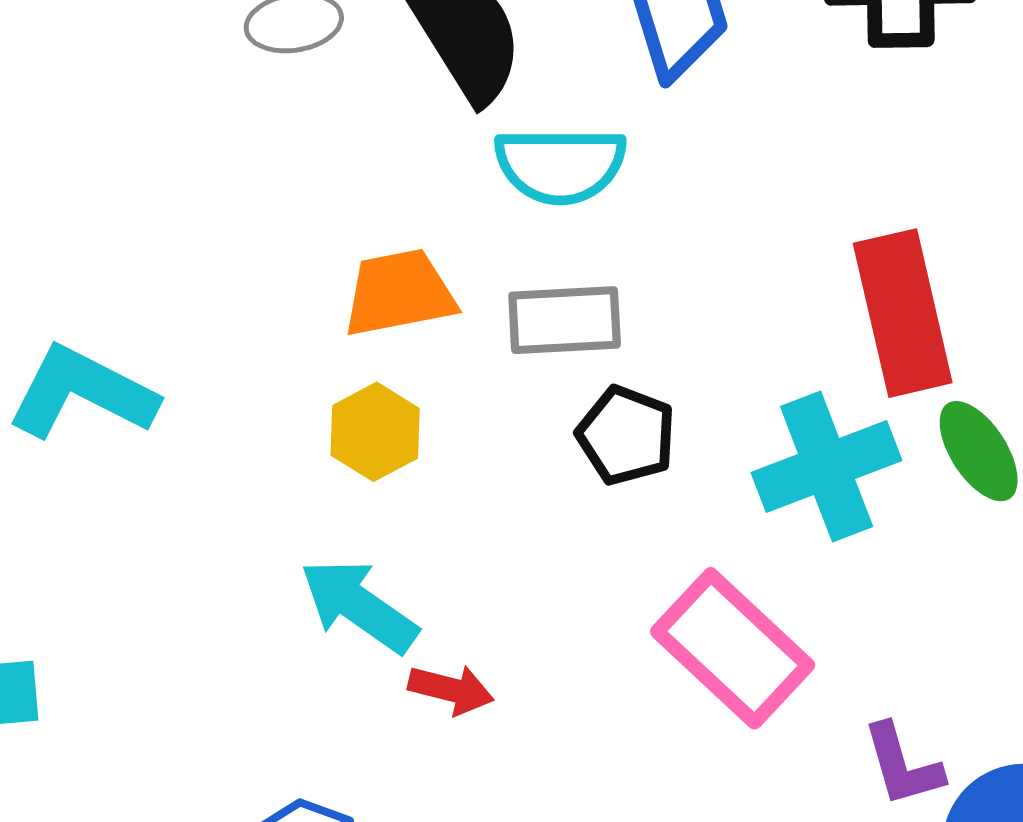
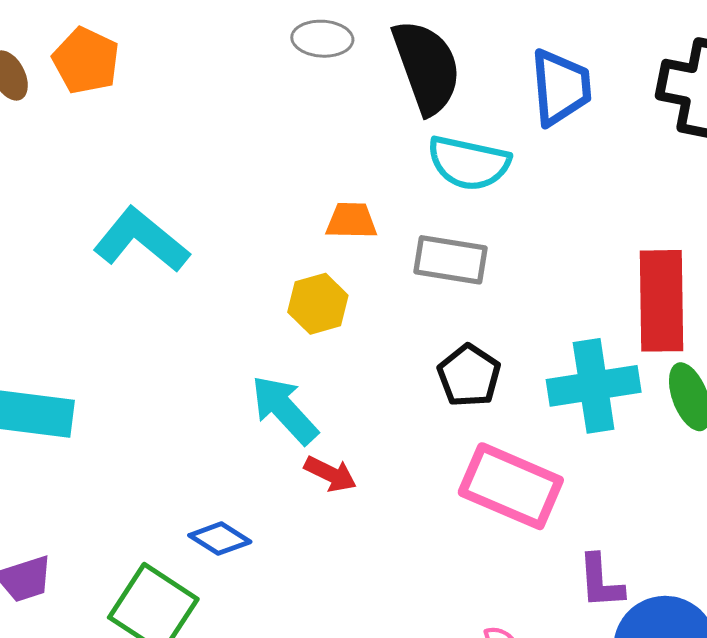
orange trapezoid: (399, 293) -> (351, 221), size x0.7
black pentagon: (626, 435) -> (469, 376), moved
pink rectangle: (733, 648) -> (511, 486), turned -32

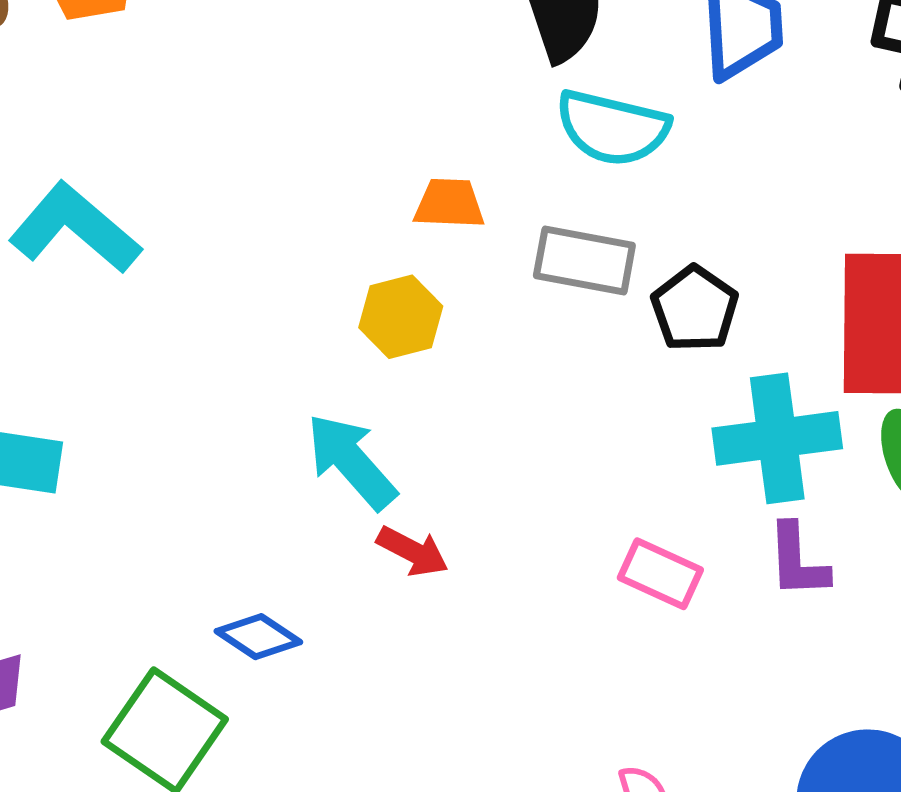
cyan L-shape: (141, 240) -> (75, 228), moved
black pentagon: (469, 376) -> (695, 309), moved
pink rectangle: (511, 486) -> (660, 574), size x0.6
purple L-shape: (601, 582) -> (798, 561), moved

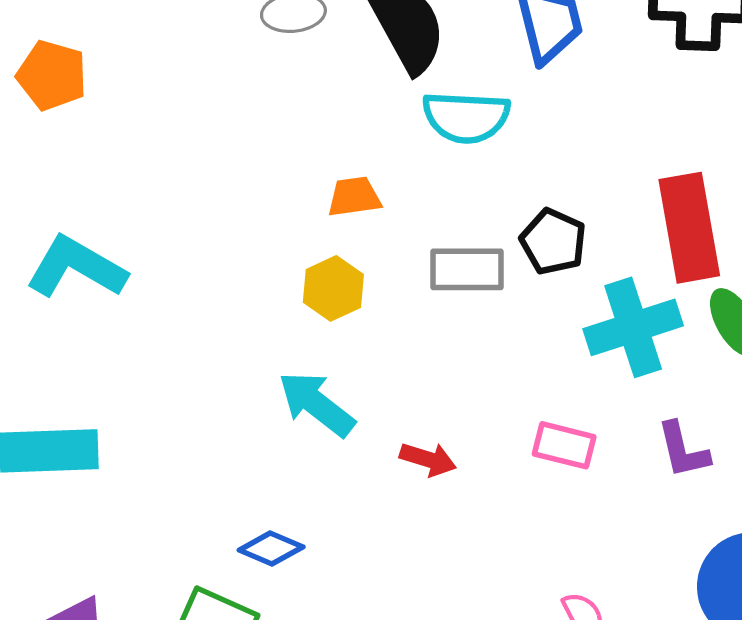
gray rectangle: (584, 261) -> (467, 269), moved
red arrow: (413, 551) -> (428, 459), moved
purple L-shape: (798, 561) -> (683, 450), moved

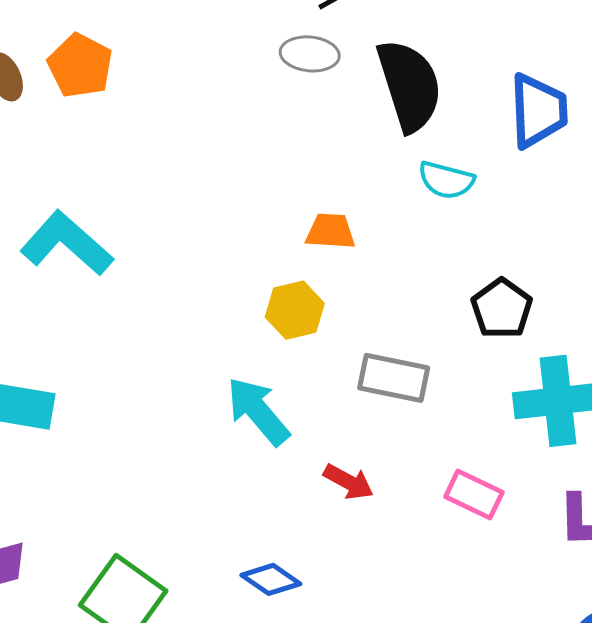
cyan semicircle: (466, 117) -> (446, 180), size x0.7
gray rectangle: (467, 269) -> (394, 378), moved
blue diamond: (271, 549) -> (271, 579), moved

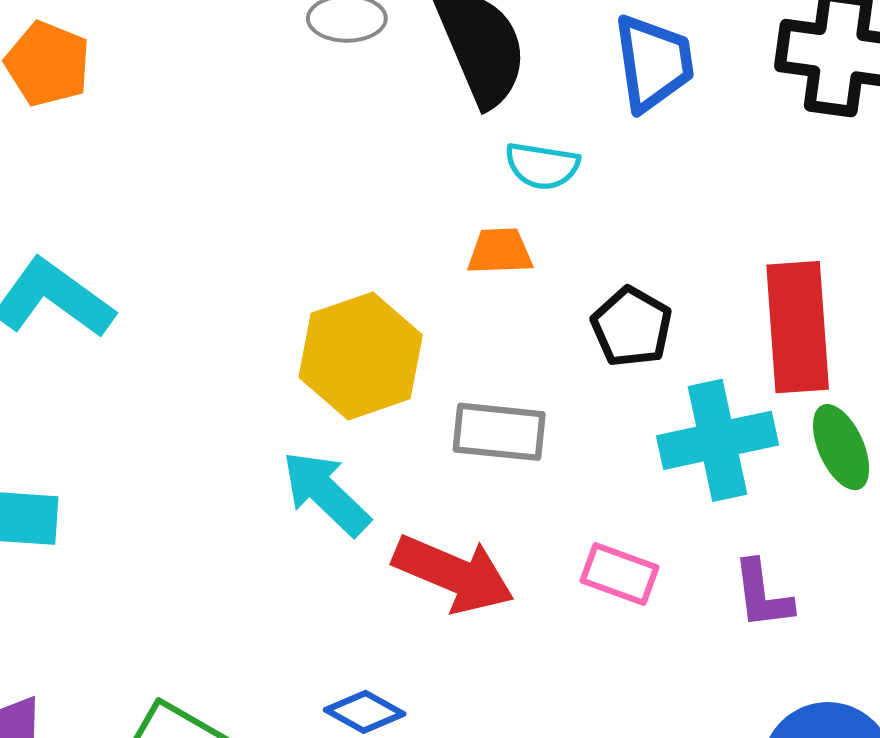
orange trapezoid: (330, 231) -> (500, 251), moved
yellow hexagon: (295, 310) -> (361, 356), size x1.6
red arrow: (348, 482) -> (454, 574), size x1.8

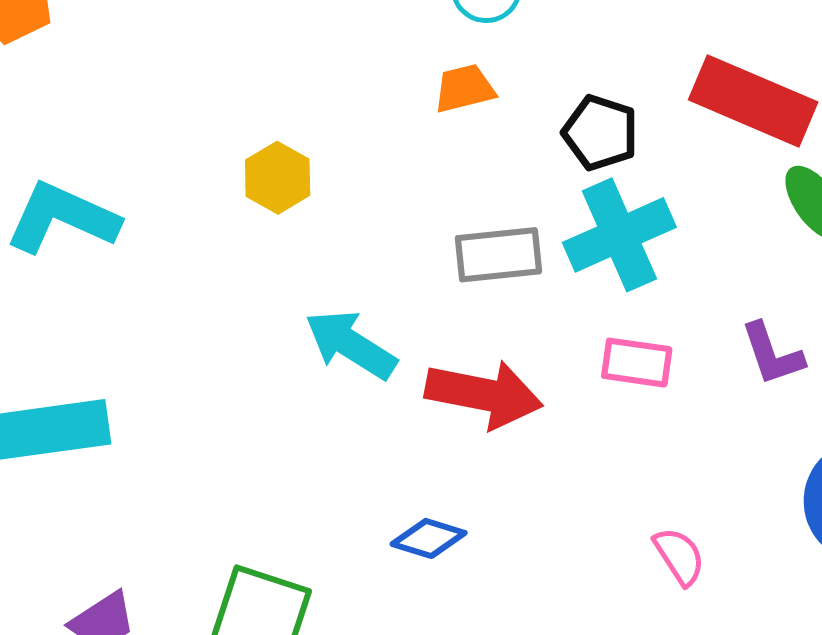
red rectangle: (798, 327) -> (753, 101), turned -51
yellow hexagon: (361, 356) -> (278, 178), moved, size x0.6
cyan cross: (717, 440) -> (619, 235), moved

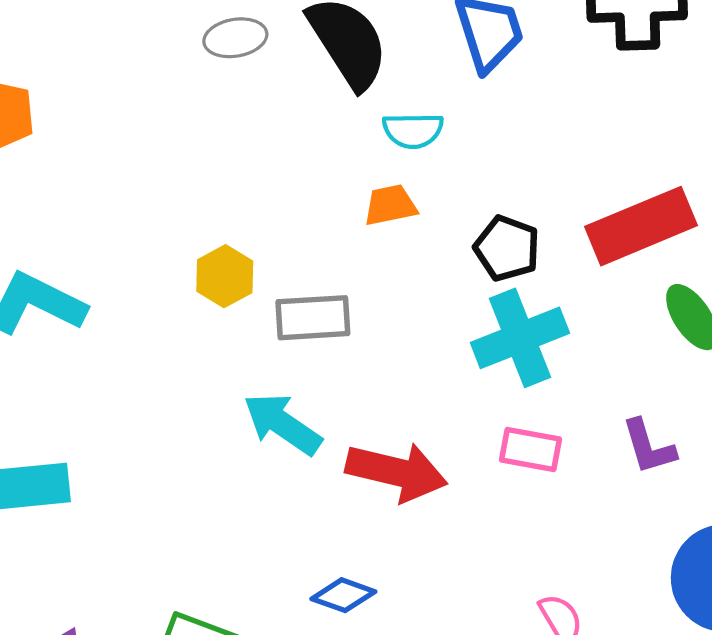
red rectangle: (753, 101) -> (641, 226), turned -48
gray rectangle: (498, 255) -> (313, 318), moved

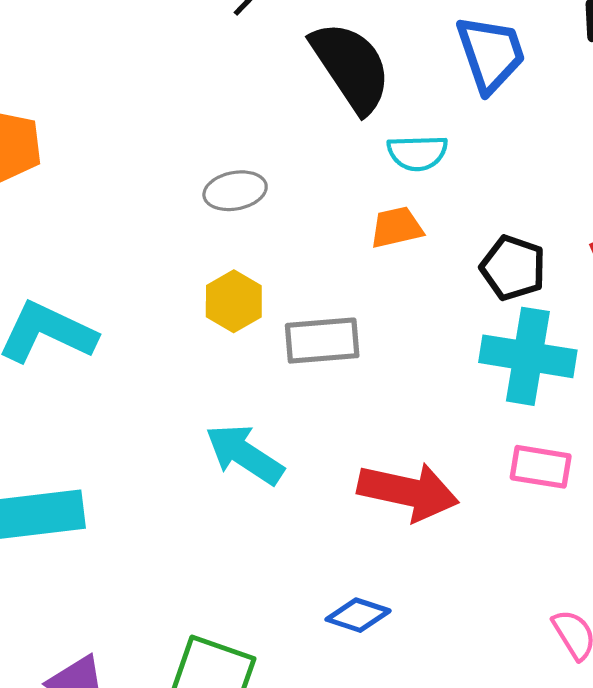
gray ellipse: (235, 38) -> (235, 191), moved
cyan cross: (520, 338) -> (528, 356), turned 32
cyan arrow: (283, 424) -> (245, 454), moved

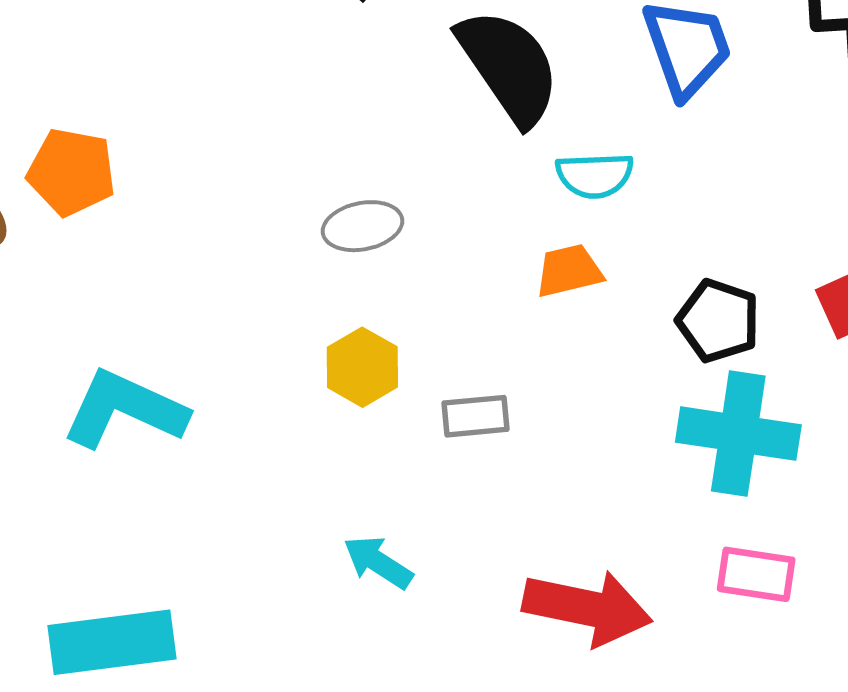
gray rectangle: (322, 341) -> (476, 416), size x0.7
cyan arrow: (245, 454) -> (378, 562), size x0.7

